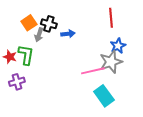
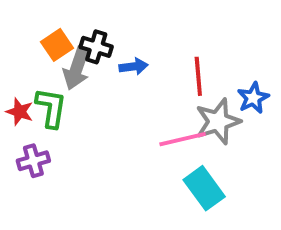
red line: (111, 18) -> (198, 76), moved
gray arrow: (39, 35) -> (77, 68), size x1.5
blue star: (118, 46) -> (253, 98), moved

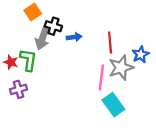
orange square: (57, 45) -> (33, 12), moved
pink line: (183, 139) -> (101, 77), turned -70

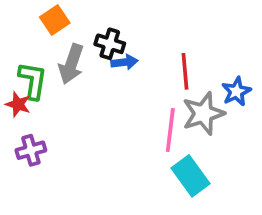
black cross: (53, 26) -> (110, 44), moved
green L-shape: (28, 60) -> (33, 81), moved

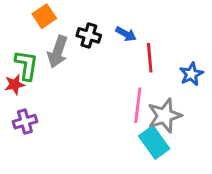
blue arrow: (124, 62) -> (126, 34), moved, turned 36
red star: (18, 104) -> (15, 84), turned -30
gray star: (203, 114) -> (165, 116), moved

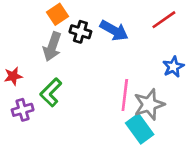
orange square: (44, 16) -> (58, 14), moved
blue arrow: (126, 34) -> (114, 30), size x1.5
red line: (150, 58) -> (164, 20), moved, turned 60
green L-shape: (26, 65) -> (51, 92), moved, turned -144

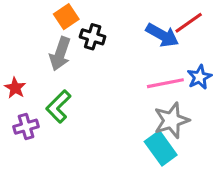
blue arrow: (114, 30) -> (162, 35), moved
red star: (13, 76) -> (15, 88), turned -30
pink line: (125, 95) -> (165, 83), moved, turned 72

